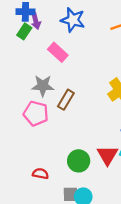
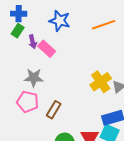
purple arrow: (36, 21) -> (33, 42), moved
brown rectangle: (66, 100) -> (54, 110), moved

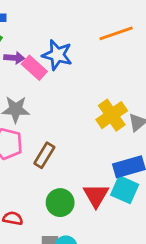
blue star: (60, 21) -> (57, 55), moved
purple arrow: (33, 42) -> (14, 58), turned -72

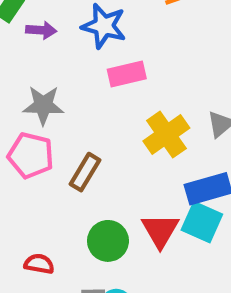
pink rectangle: (34, 68) -> (127, 74), moved, turned -55
yellow cross: (112, 115) -> (166, 135), moved

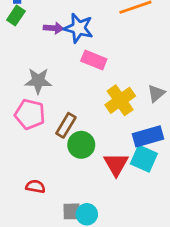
purple arrow: (41, 30) -> (53, 28), moved
pink rectangle: (127, 74) -> (94, 60), turned 35
green circle: (108, 241) -> (81, 145), moved

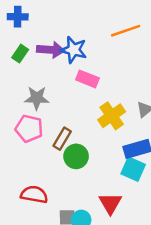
green rectangle: (16, 16) -> (20, 54), moved
purple arrow: (53, 28) -> (51, 50), size x1.5
red triangle: (116, 164) -> (110, 203), moved
red semicircle: (35, 186) -> (34, 194), size x1.5

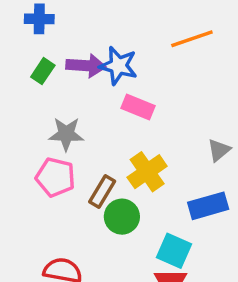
yellow cross: (112, 116) -> (147, 172), moved
cyan square: (133, 169) -> (174, 251), moved

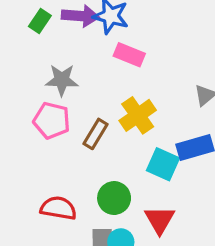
green circle: (122, 217) -> (114, 198), moved
cyan square: (174, 251) -> (163, 164), moved

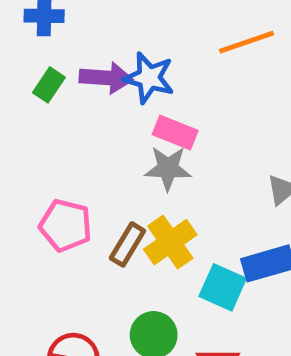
gray star: (62, 80) -> (168, 168), moved
yellow cross: (138, 115) -> (170, 242), moved

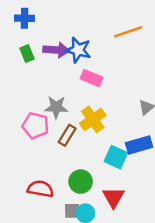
green rectangle: (49, 85) -> (27, 54), turned -56
gray star: (168, 168) -> (56, 107), moved
yellow cross: (170, 242) -> (93, 119), moved

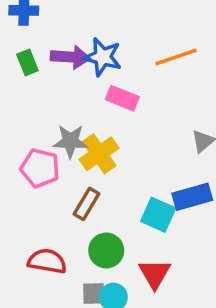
orange line: (128, 32) -> (176, 57), moved
yellow cross: (93, 119) -> (99, 154), moved
brown rectangle: (67, 135) -> (87, 204), moved

